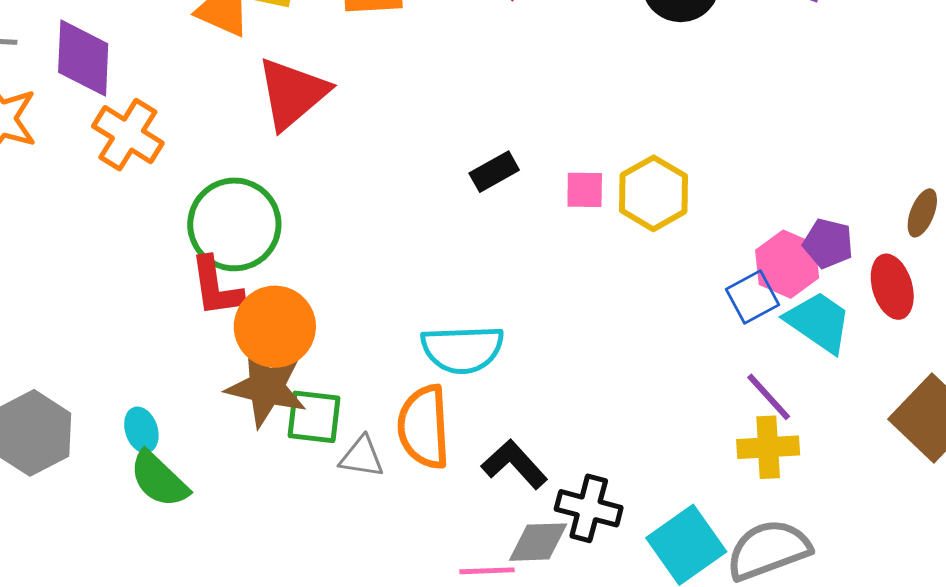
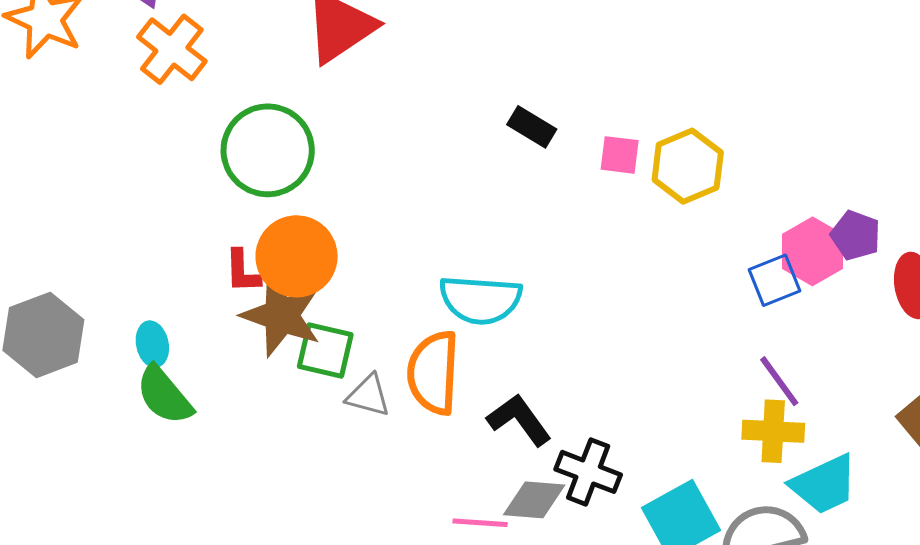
black rectangle: (494, 172) -> (532, 127), turned 54
red L-shape: (216, 287) -> (242, 271), moved, size x0.7
cyan trapezoid: (819, 322) -> (824, 484), moved, turned 114

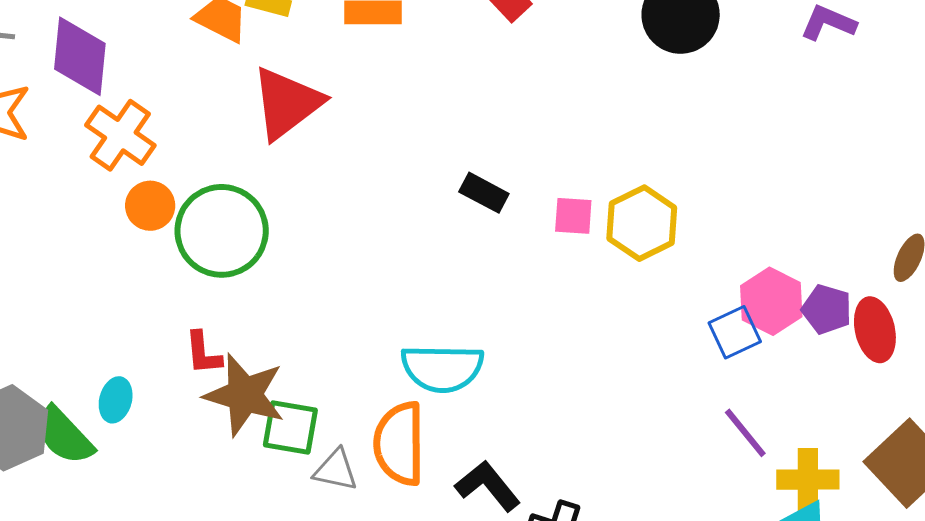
purple pentagon: (856, 235) -> (827, 309), moved
orange circle: (297, 256) -> (150, 206), moved, size x0.6
cyan ellipse: (152, 344) -> (116, 400), moved, turned 30
green semicircle: (164, 395) -> (64, 436), moved
yellow cross: (773, 431) -> (808, 480), moved

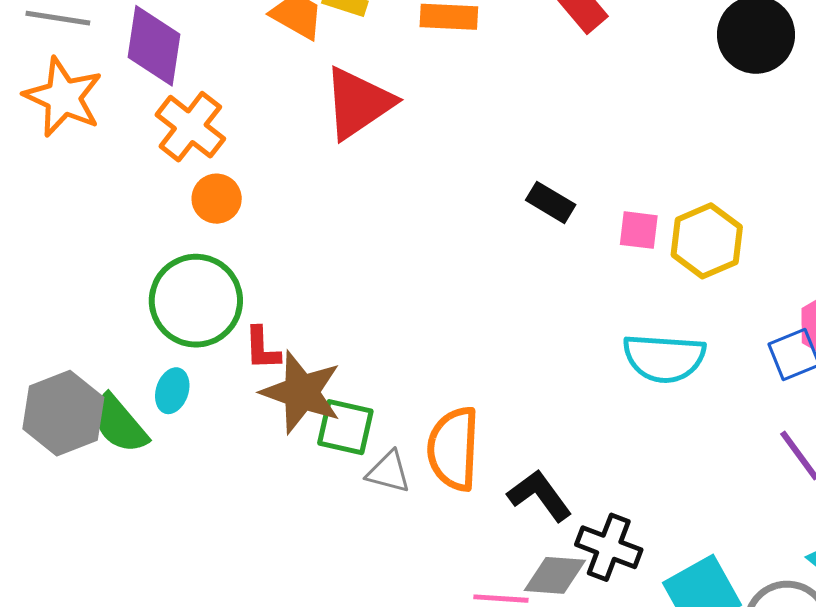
green circle: (222, 231) -> (196, 301), moved
cyan semicircle: (442, 368) -> (664, 358), moved

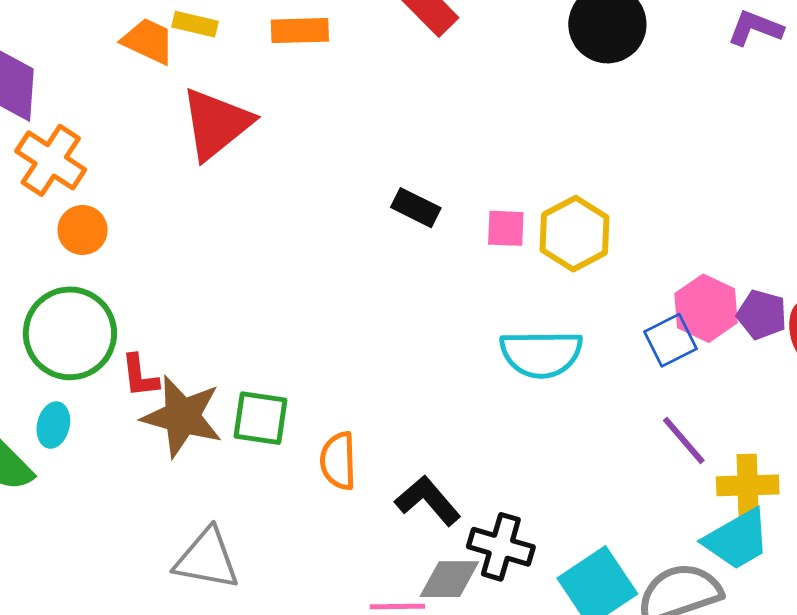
green square: (345, 427) -> (261, 418), moved
orange semicircle: (453, 449) -> (338, 461), size x0.7
gray triangle: (389, 472) -> (207, 559), moved, size x1.5

